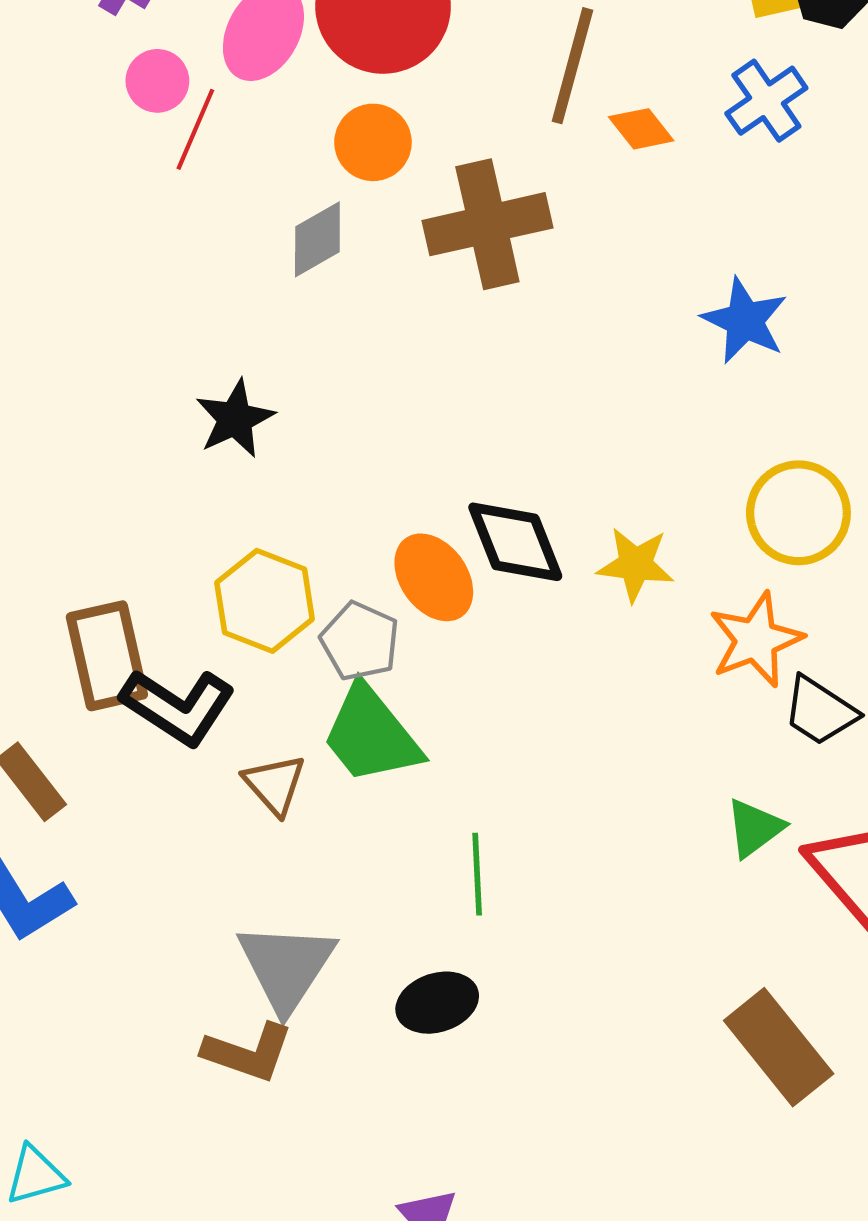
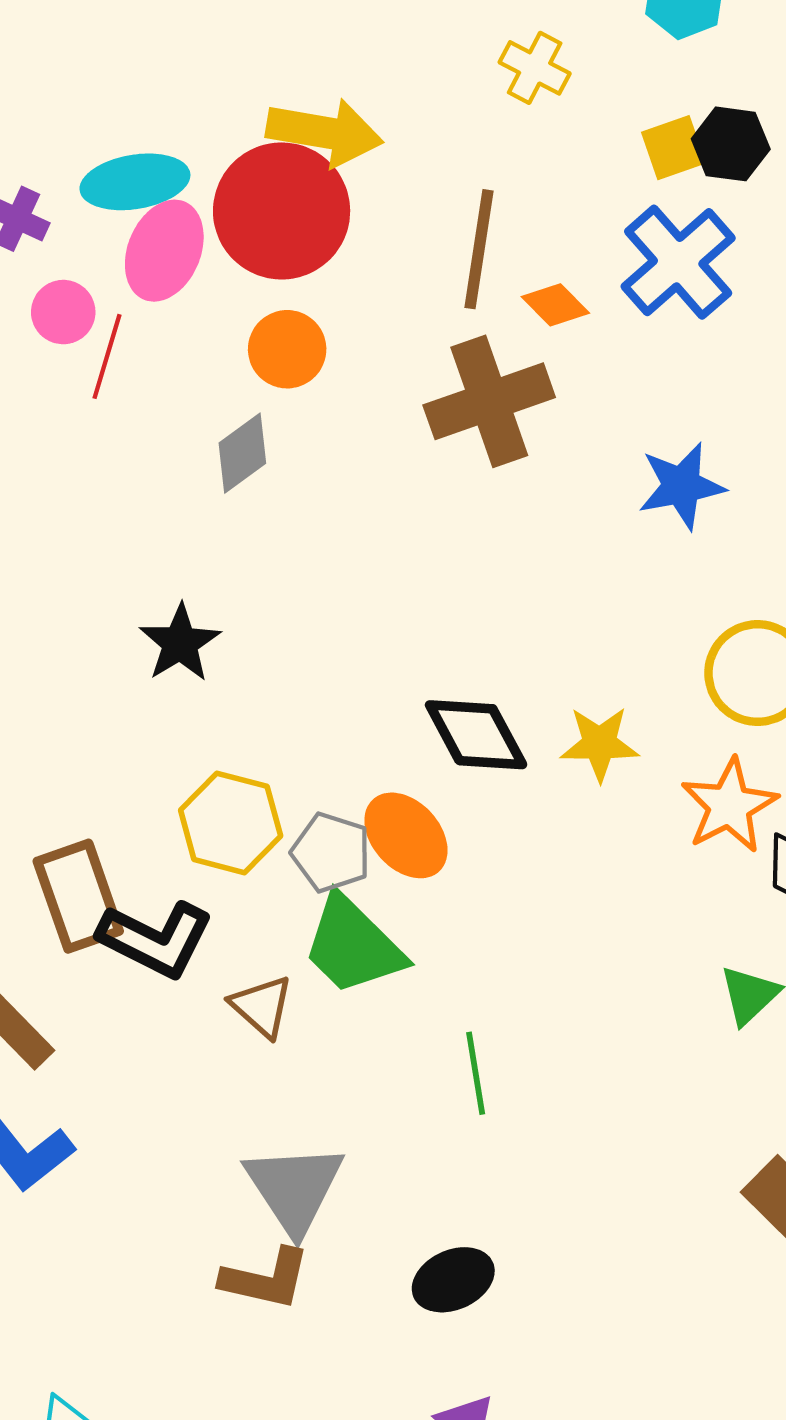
blue cross: (766, 101) -> (678, 262), size x1.4
brown cross: (487, 224) -> (489, 401), moved
blue star: (745, 321) -> (681, 486), turned -30
orange ellipse: (434, 577) -> (406, 835), moved
black ellipse: (437, 1003) -> (453, 1280), moved

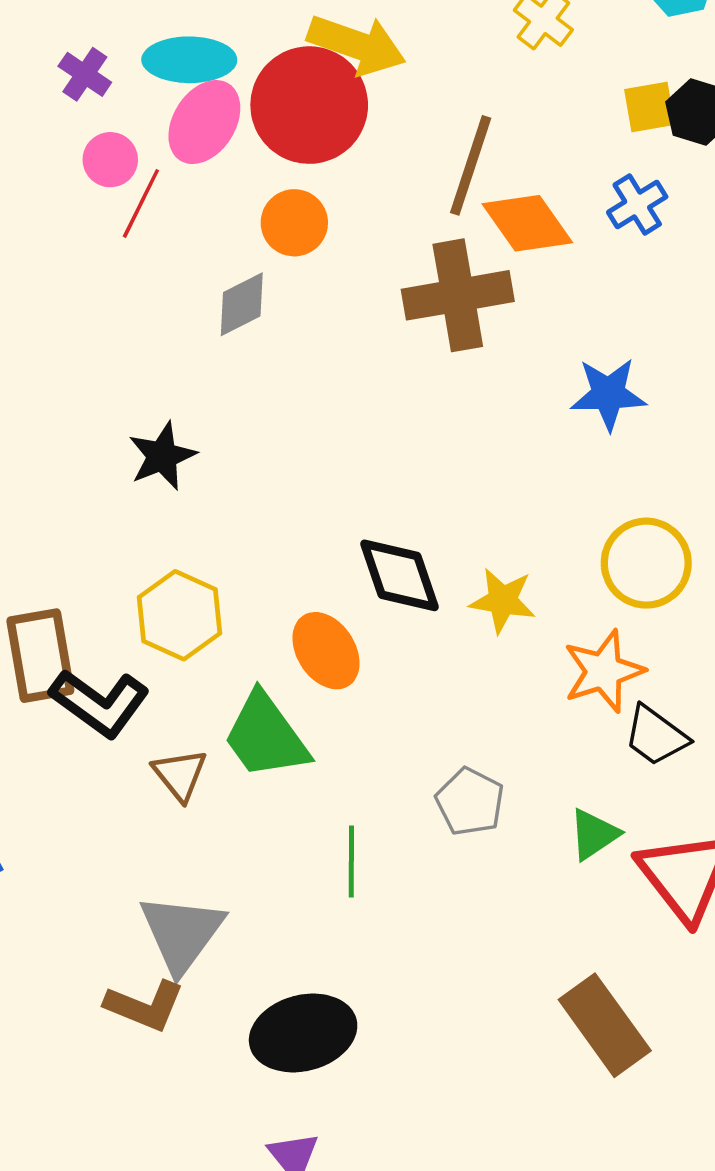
blue cross: (678, 262) -> (637, 205), size x0.6
orange diamond: (555, 305) -> (527, 223), size x1.6
gray pentagon: (331, 852) -> (470, 802), moved
black ellipse: (453, 1280) -> (303, 1033), size x1.5

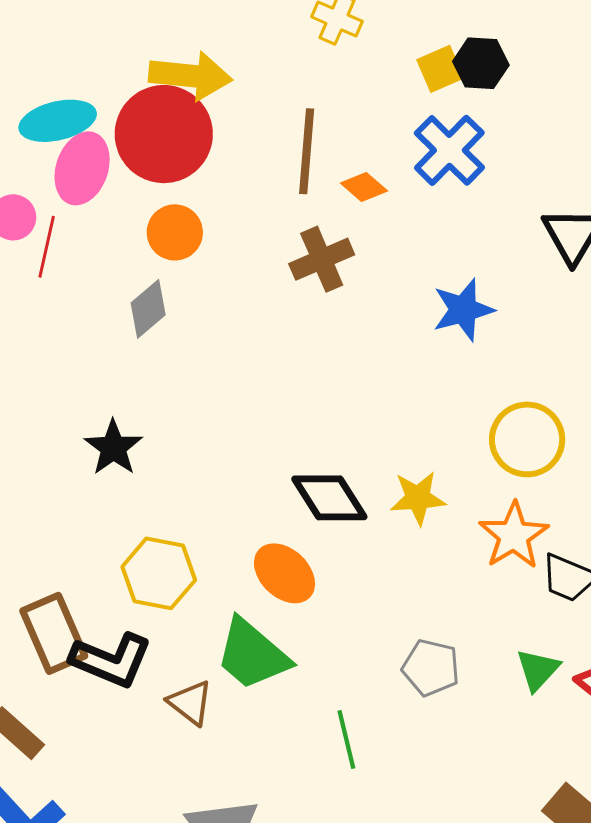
blue cross: (637, 205) -> (449, 150), size x1.5
orange diamond: (527, 223) -> (364, 187), size x0.6
brown cross: (458, 295) -> (322, 259), size x0.7

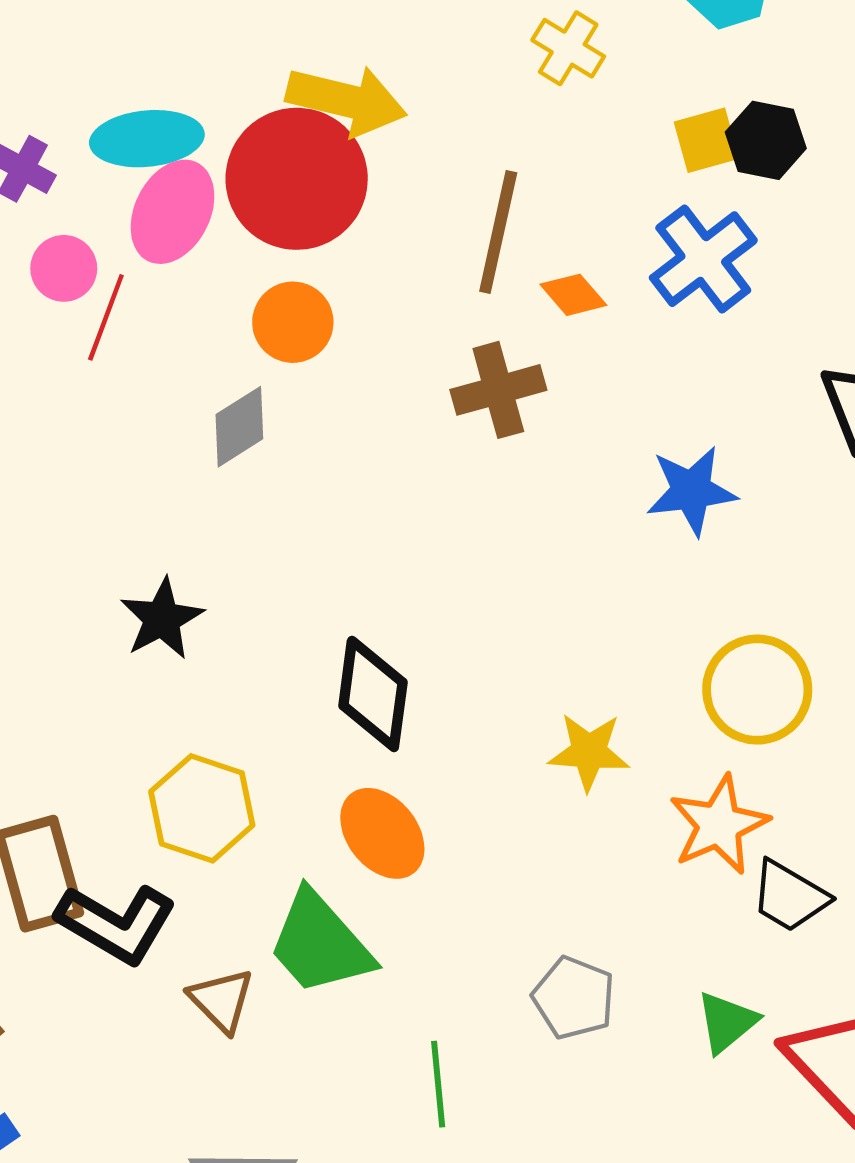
black diamond: (329, 498) -> (373, 694), moved, turned 32

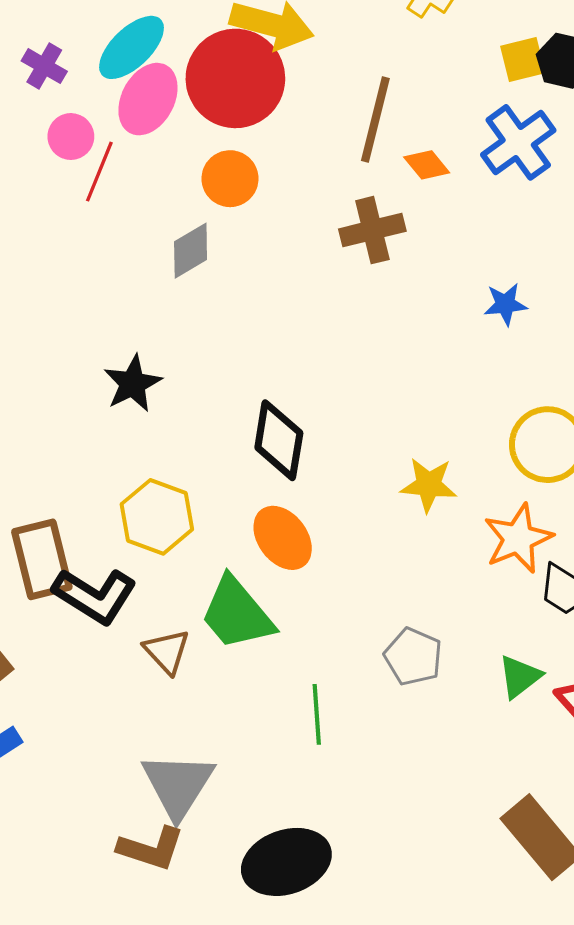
cyan ellipse: (147, 139) -> (132, 47), turned -40
blue star: (691, 491) -> (505, 304), size x0.7

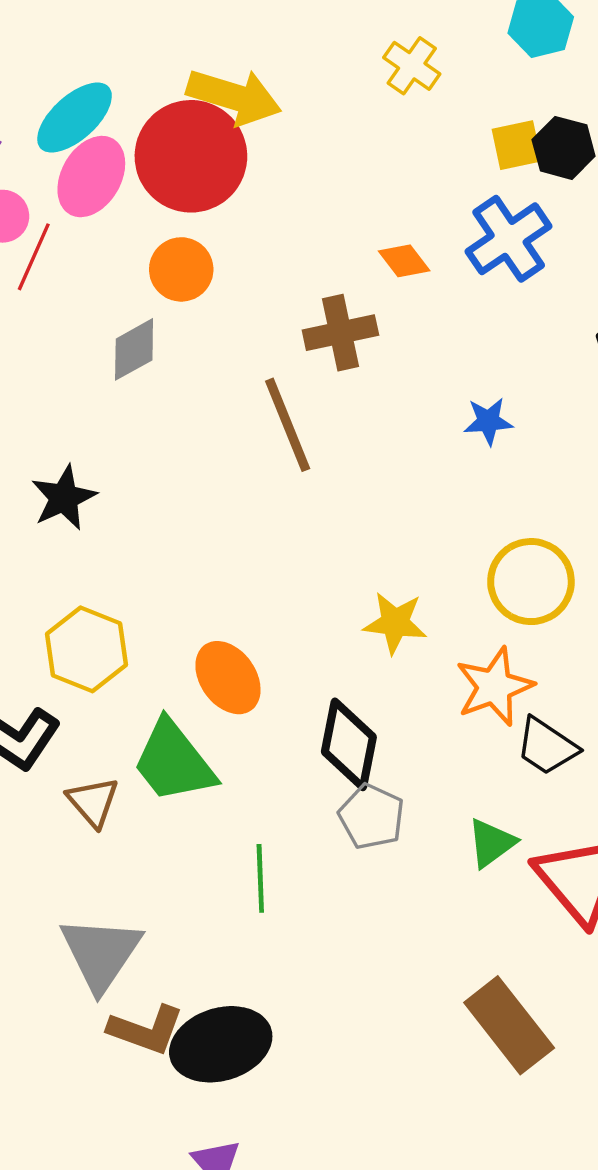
brown line: (375, 120) -> (288, 425), moved, turned -38
black diamond: (279, 440) -> (349, 744), moved
brown L-shape: (151, 849) -> (146, 1030), moved

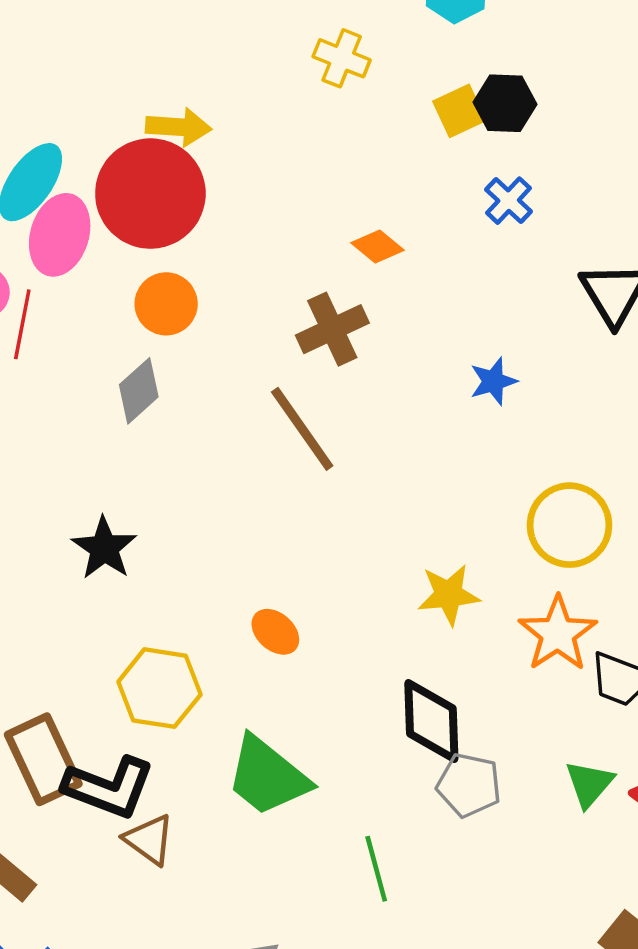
yellow arrow: (234, 97) -> (178, 127), size x0.7
blue cross: (509, 239) -> (509, 201), moved, size x0.6
orange ellipse: (228, 678) -> (275, 632), moved, size x0.7
brown triangle: (93, 802) -> (149, 840), moved

